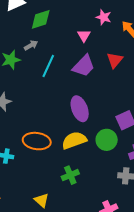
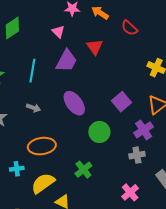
gray arrow: (31, 45) -> (34, 108), moved, turned 64
yellow semicircle: (74, 140) -> (43, 183), moved
green circle: (107, 140) -> (99, 132), moved

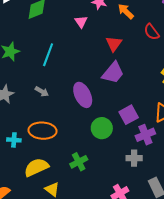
purple trapezoid: (66, 61) -> (113, 73), moved
purple square: (121, 102) -> (129, 115), moved
cyan cross: (17, 169) -> (14, 140), moved

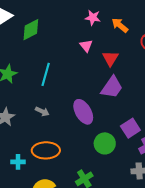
pink triangle: (81, 22) -> (86, 46), moved

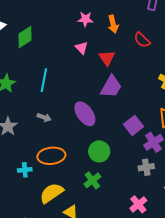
orange arrow: (120, 25) -> (113, 24), turned -138
green circle: (105, 143) -> (99, 151), moved

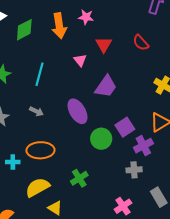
orange arrow: (113, 24) -> (59, 26), moved, size x1.4
pink triangle: (82, 48) -> (80, 60), moved
red triangle: (107, 58) -> (104, 45), moved
green circle: (99, 151) -> (101, 139), moved

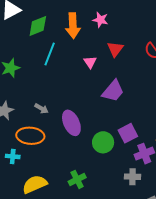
cyan line: (40, 74) -> (50, 54), moved
purple ellipse: (77, 111) -> (71, 123), moved
orange ellipse: (40, 150) -> (30, 136), moved

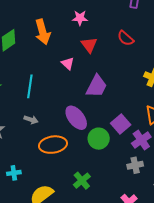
pink star: (100, 20) -> (80, 18), moved
cyan line: (50, 54) -> (30, 86), moved
purple ellipse: (71, 123) -> (76, 118), moved
orange ellipse: (30, 136) -> (53, 145), moved

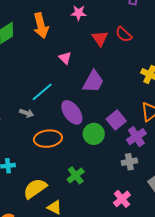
red triangle: (89, 45) -> (100, 38), moved
cyan line: (30, 86) -> (42, 92), moved, turned 40

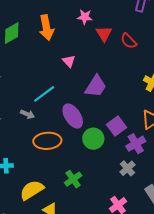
red triangle: (100, 38) -> (104, 34), moved
gray cross: (129, 162) -> (127, 168), turned -35

